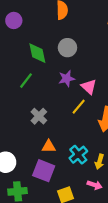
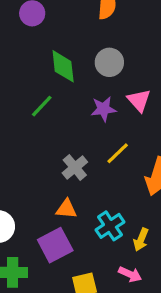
pink triangle: (89, 87) -> (139, 100), moved
gray cross: (39, 116) -> (75, 167), moved
purple square: (44, 171) -> (55, 245), turned 35

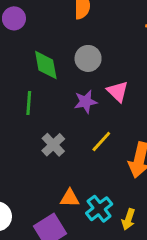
green line: (42, 106) -> (29, 103), turned -35
gray cross: (75, 167) -> (53, 145), moved
orange triangle: (66, 209) -> (70, 198), moved

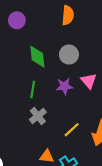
green line: (29, 103) -> (33, 90), moved
yellow line: (101, 141) -> (72, 130), moved

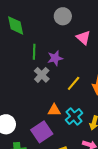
green diamond: (37, 57) -> (16, 25), moved
purple star: (64, 86) -> (55, 58), moved

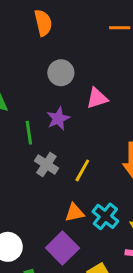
pink triangle: (83, 38) -> (97, 98), turned -49
purple star: (55, 58) -> (58, 119), moved
yellow line: (74, 83) -> (82, 170), moved

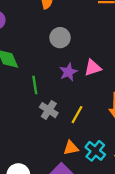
pink triangle: (97, 98) -> (93, 68), moved
purple star: (58, 119) -> (68, 72), moved

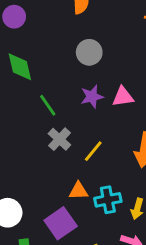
green line: (35, 85) -> (48, 105), turned -36
cyan cross: (95, 151) -> (108, 200), turned 30

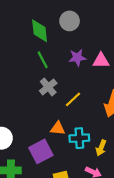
gray circle: (89, 52) -> (70, 21), moved
green diamond: (20, 67) -> (40, 31), moved

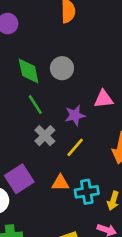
gray circle: (70, 21) -> (62, 68), moved
purple star: (77, 58) -> (75, 115), moved
purple square: (41, 151) -> (19, 179), moved

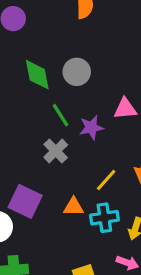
green line: (35, 105) -> (61, 115), moved
yellow line: (75, 147) -> (106, 180), moved
purple square: (19, 179) -> (25, 201), turned -32

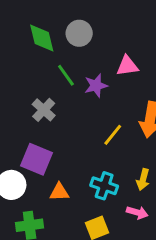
gray cross: (56, 151) -> (44, 110), moved
orange triangle: (73, 207) -> (59, 192), moved
cyan cross: (104, 218) -> (104, 186), moved, turned 30

